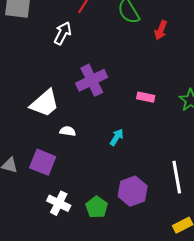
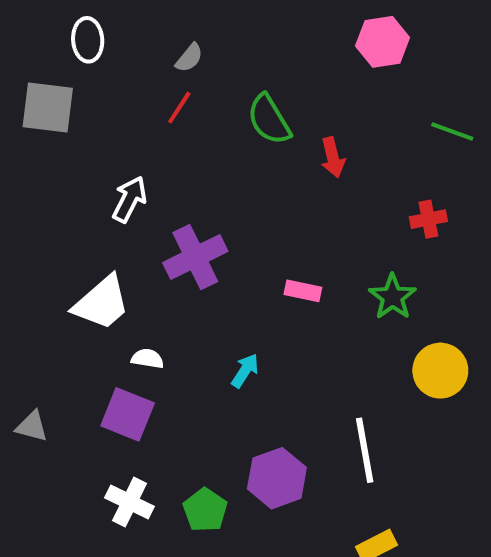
red arrow: (161, 30) -> (333, 157), turned -36
white arrow: (63, 33) -> (130, 199), moved
purple square: (43, 162) -> (128, 414), moved

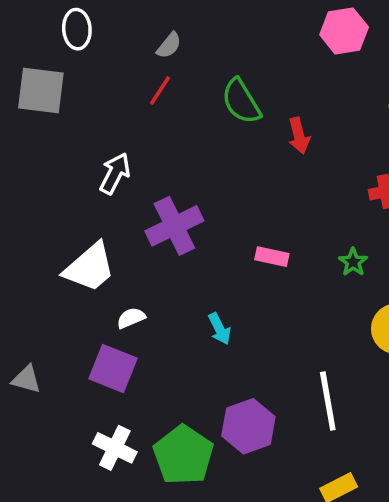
green star: (392, 297) -> (353, 262), size x0.7
white semicircle: (147, 359) -> (131, 318), turned -32
cyan arrow: (245, 371) -> (219, 329), turned 120
green pentagon: (205, 510) -> (183, 455), size x1.5

